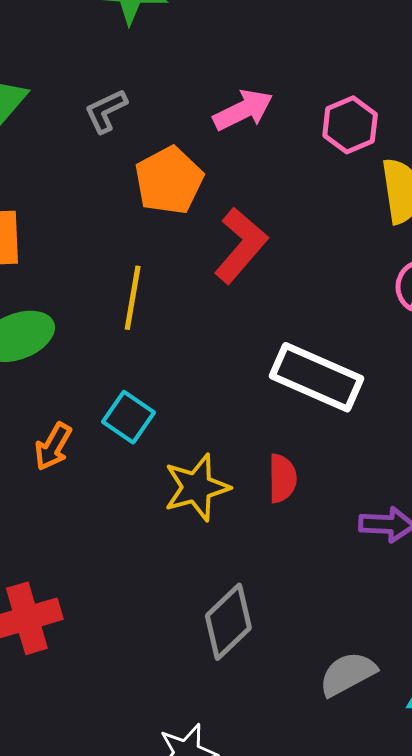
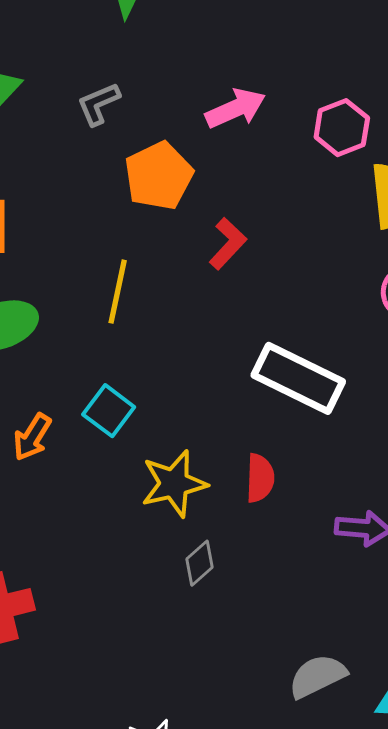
red L-shape: (241, 245) -> (228, 244), size x0.7
gray diamond: (228, 622) -> (199, 563), moved, size x0.6

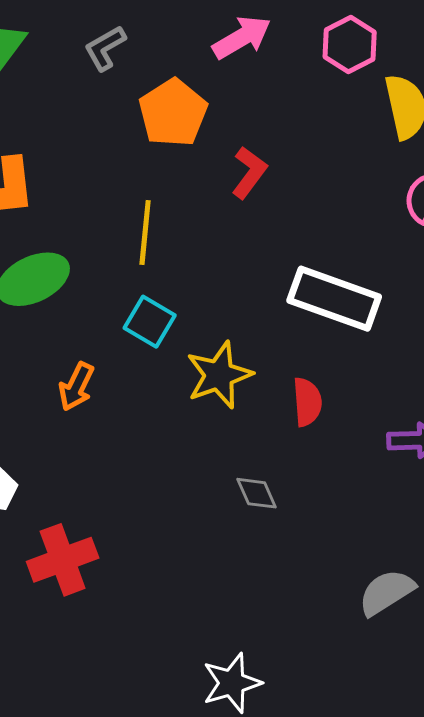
cyan square: (109, 411) -> (150, 322), moved
yellow star: (174, 484) -> (219, 375), moved
gray diamond: (199, 563) -> (257, 493), turned -66

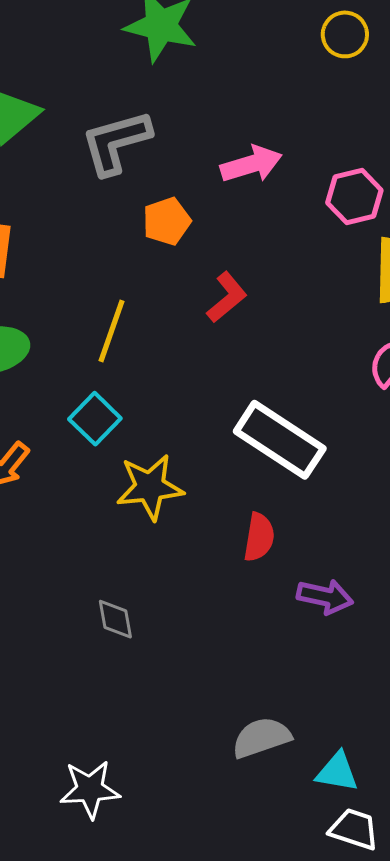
gray L-shape: (105, 48) -> (116, 142), size x1.6
orange pentagon: (173, 113) -> (167, 221), size x0.7
red semicircle: (307, 402) -> (259, 537), moved
gray diamond: (257, 493) -> (115, 619), moved

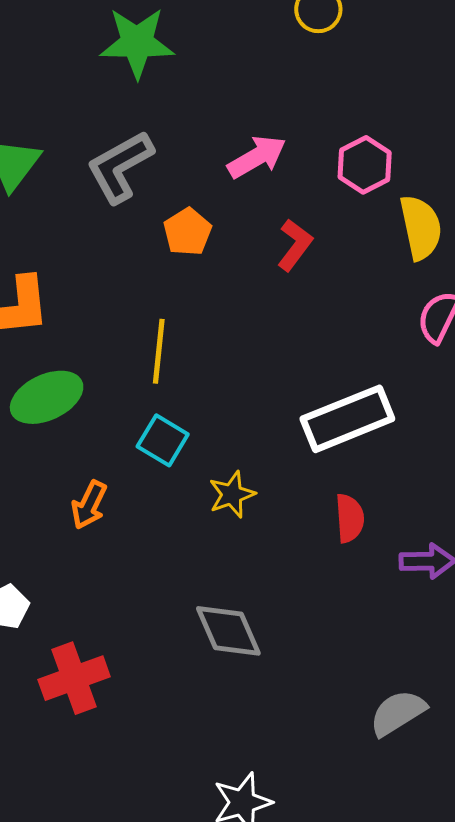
red L-shape: (227, 297) -> (295, 245), moved
white rectangle: (280, 440) -> (347, 419), turned -42
yellow star: (150, 487) -> (232, 494), size x0.7
gray diamond: (115, 619) -> (228, 631), size x1.6

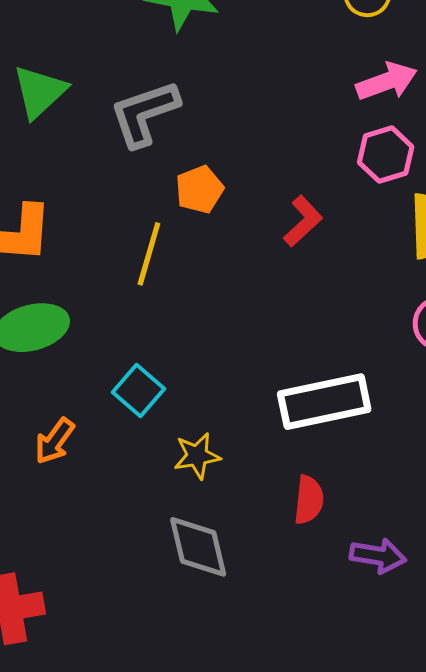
pink arrow: (257, 157) -> (387, 81), moved
yellow line: (159, 351) -> (149, 254), moved
gray diamond: (228, 631) -> (198, 547), moved

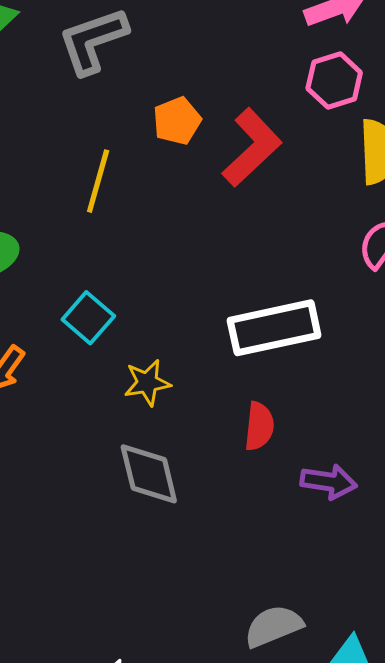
orange pentagon: (199, 189) -> (177, 121), moved
red L-shape: (303, 221) -> (252, 148), size x1.5

